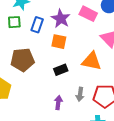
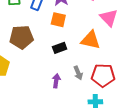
gray arrow: (80, 94) -> (78, 73), turned -32

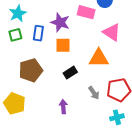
purple arrow: (56, 81) -> (63, 107), moved

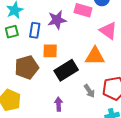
purple star: (60, 22) -> (57, 20), turned -30
orange square: (63, 45) -> (50, 51), moved
black rectangle: (70, 73) -> (66, 70), size x1.6

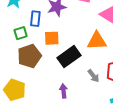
green square: (12, 32) -> (21, 33), moved

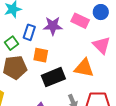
green square: (21, 33) -> (12, 43), turned -32

